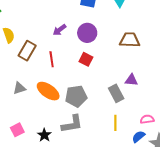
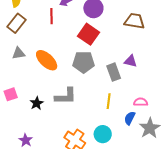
brown rectangle: (27, 51) -> (17, 23), moved
red line: (52, 59) -> (51, 16), moved
red square: (86, 59) -> (89, 34), size x1.5
gray pentagon: (76, 96) -> (84, 62), moved
blue semicircle: (139, 137) -> (130, 118), turned -32

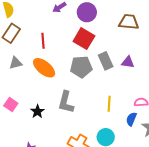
red line: (51, 16) -> (43, 41), moved
gray rectangle: (114, 72) -> (106, 61), moved
pink square: (11, 94) -> (11, 104), turned -32
gray L-shape: (66, 96) -> (66, 102), turned 110

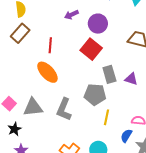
gray triangle: (16, 63) -> (33, 107), moved, size x1.5
gray pentagon: (81, 67) -> (95, 94), moved
black star: (37, 111) -> (14, 129), moved

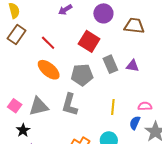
purple circle: (98, 24) -> (103, 13), moved
red line: (50, 45) -> (48, 43), turned -42
gray pentagon: (95, 94) -> (82, 75), moved

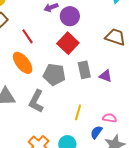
purple circle: (103, 13) -> (70, 16), moved

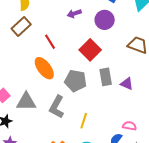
purple circle: (70, 16) -> (105, 20), moved
yellow line: (78, 112) -> (84, 121), moved

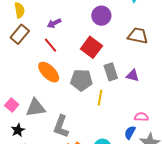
purple arrow: (74, 14) -> (54, 23), moved
gray L-shape: (57, 107) -> (61, 126), moved
yellow line: (84, 121) -> (100, 98), moved

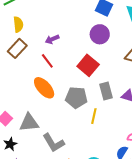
gray L-shape: (61, 126) -> (53, 143), turned -55

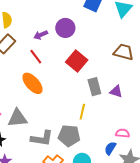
purple circle: (100, 34) -> (65, 28), moved
gray pentagon: (76, 98) -> (69, 136), moved
gray L-shape: (53, 143) -> (42, 138), turned -50

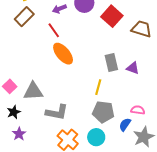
red square: (77, 61) -> (112, 16), moved
orange ellipse: (33, 83) -> (63, 54), moved
gray pentagon: (69, 136) -> (103, 112), moved

